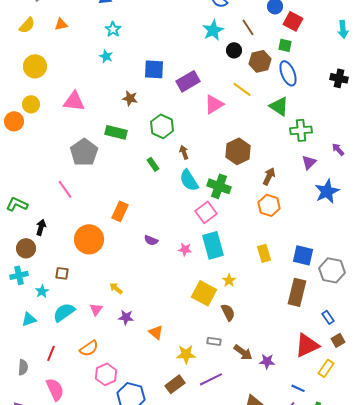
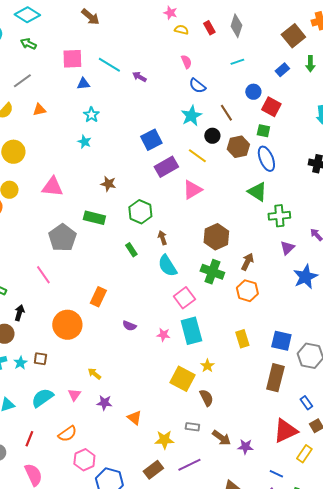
blue square: (154, 69) -> (151, 140), moved, turned -30
yellow line: (242, 89) -> (197, 156), moved
green cross: (219, 186) -> (212, 272), moved
cyan star: (42, 291) -> (20, 363), moved

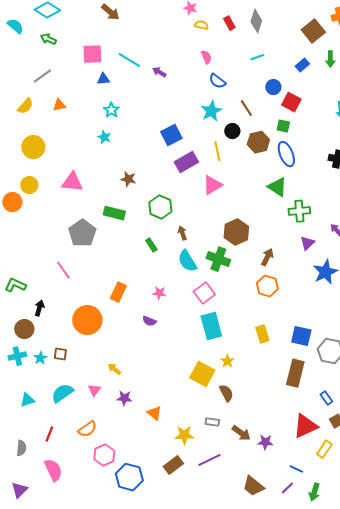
yellow line: (197, 156) -> (217, 151), turned 42
green cross: (212, 272) -> (218, 259), moved
pink star: (163, 335) -> (159, 293), moved

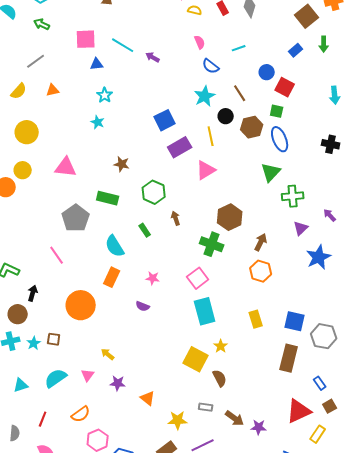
cyan line: (257, 57) -> (239, 48), moved
green triangle: (277, 187) -> (271, 172), turned 40
cyan semicircle: (187, 261) -> (115, 246), moved

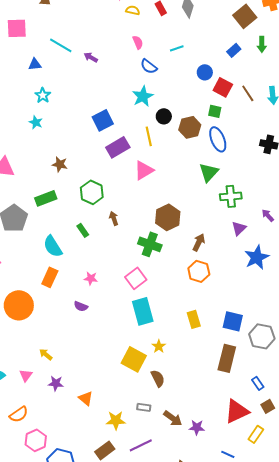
pink square: (86, 39) -> (17, 28), moved
brown line: (240, 93) -> (248, 93), moved
green rectangle: (108, 198) -> (46, 198), turned -35

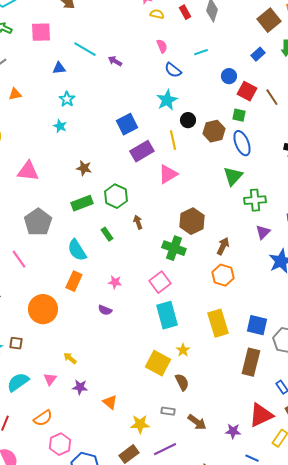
green rectangle: (46, 198) -> (82, 203), moved
yellow rectangle: (194, 319) -> (218, 323), size x1.5
purple star: (197, 427) -> (233, 431), moved

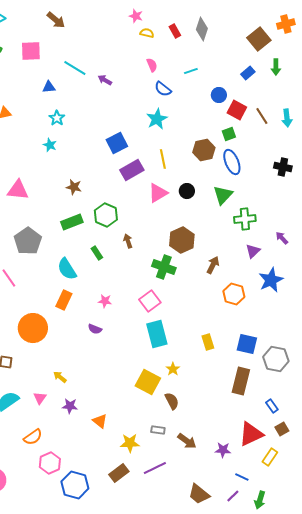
green square: (239, 115) -> (229, 134), turned -32
black circle: (188, 120) -> (187, 191), moved
orange hexagon: (223, 275) -> (234, 294), moved
yellow rectangle: (218, 323) -> (208, 342), size x0.6

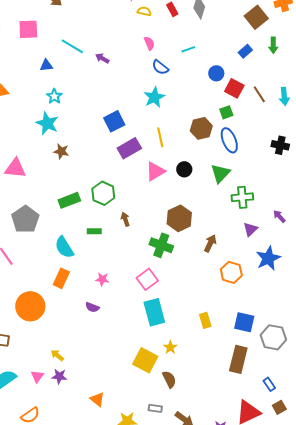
cyan star: (50, 145) -> (47, 123), size x1.6
brown star: (74, 187) -> (61, 151), moved
green rectangle: (97, 253) -> (94, 231), turned -56
purple star: (70, 406) -> (59, 376), moved

